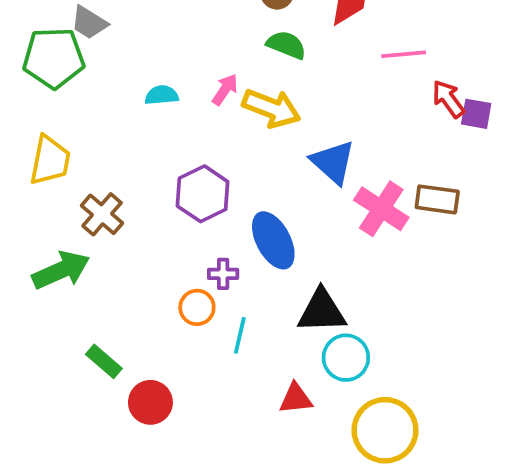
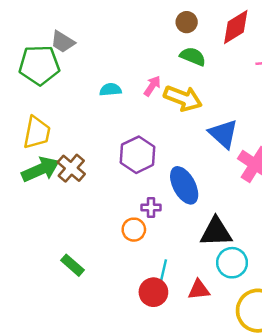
green arrow: (61, 270) -> (41, 169), moved
cyan line: (240, 335) -> (163, 271), moved
red circle: (150, 402) -> (153, 292), moved

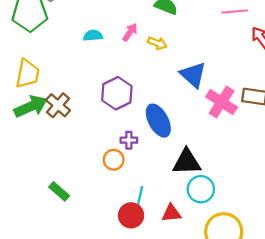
yellow arrow: (183, 98) -> (157, 43), size x0.6

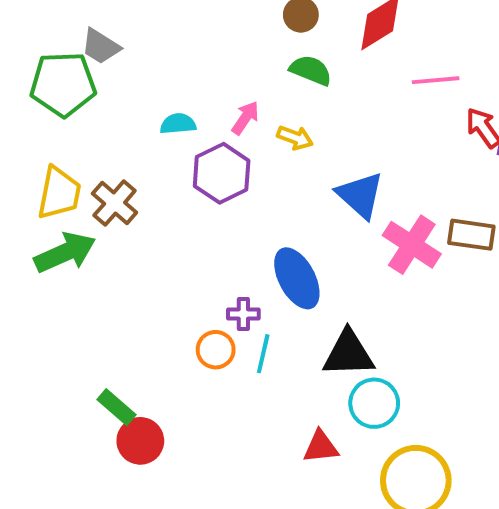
purple hexagon: (117, 93) -> (222, 173), moved
brown cross: (58, 105) -> (115, 203), moved
cyan line: (140, 197) -> (263, 354), moved
red circle: (131, 215) -> (140, 441), moved

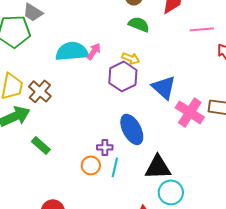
pink arrow: (245, 118) -> (94, 51), moved
cyan semicircle: (178, 124) -> (72, 51), size x1.8
purple hexagon: (222, 173) -> (123, 76), moved
green rectangle: (117, 407) -> (41, 145), moved

